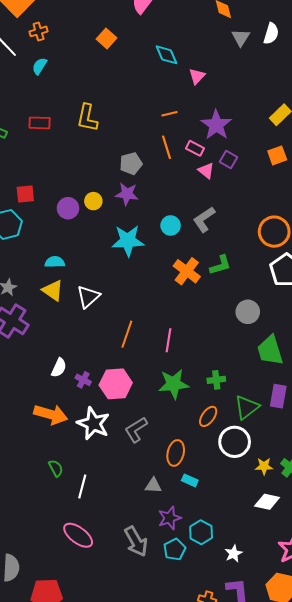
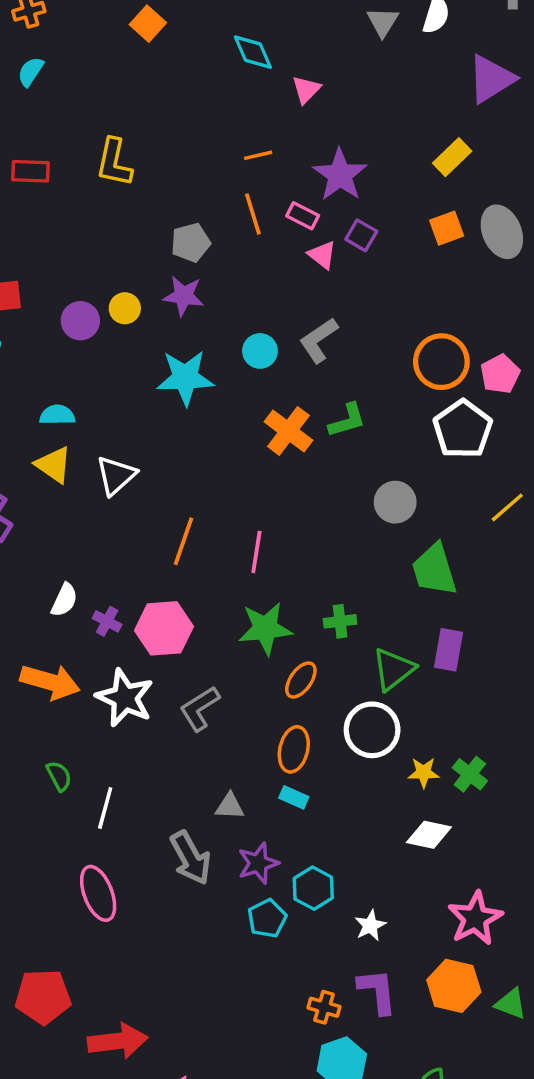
orange ellipse: (208, 416) -> (301, 680), moved
orange ellipse: (176, 453) -> (294, 749), moved
pink ellipse: (78, 535) -> (98, 893), turned 32
gray arrow: (136, 541) -> (191, 858), moved

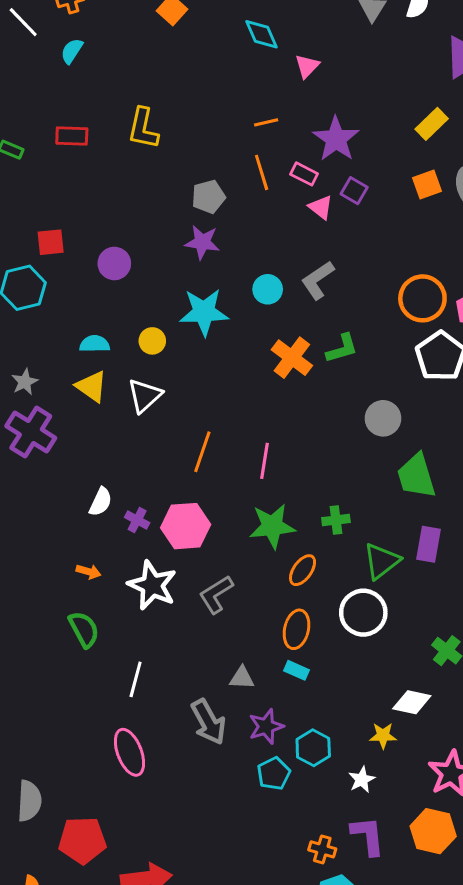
yellow circle: (125, 308) -> (152, 341), moved
orange arrow: (50, 682) -> (89, 572), size x0.5
yellow star: (424, 772) -> (383, 736), moved
green semicircle: (59, 776) -> (84, 629), moved, size x1.4

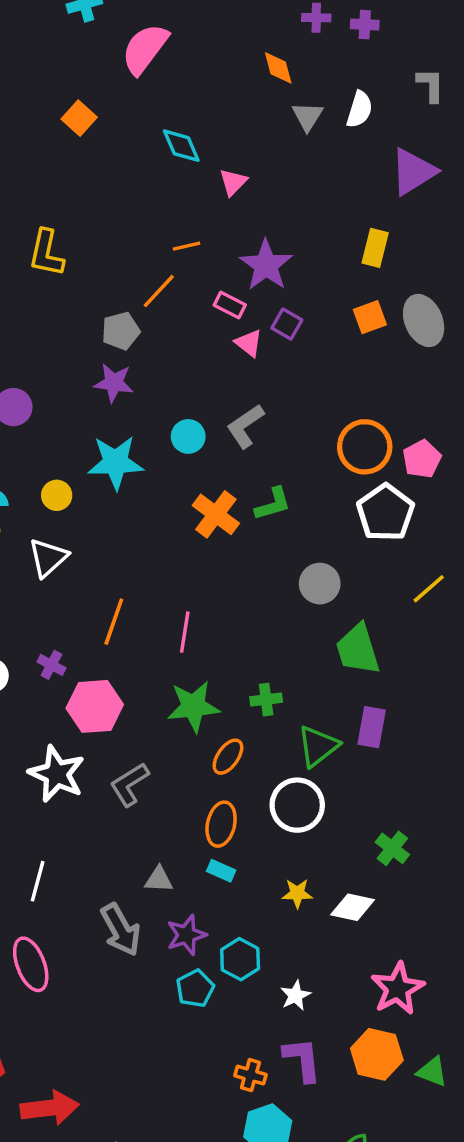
yellow rectangle: (432, 124) -> (375, 248), turned -32
orange line: (262, 172) -> (159, 291), moved, turned 60
purple cross: (137, 520) -> (51, 665), moved
yellow star: (383, 736) -> (297, 893), moved

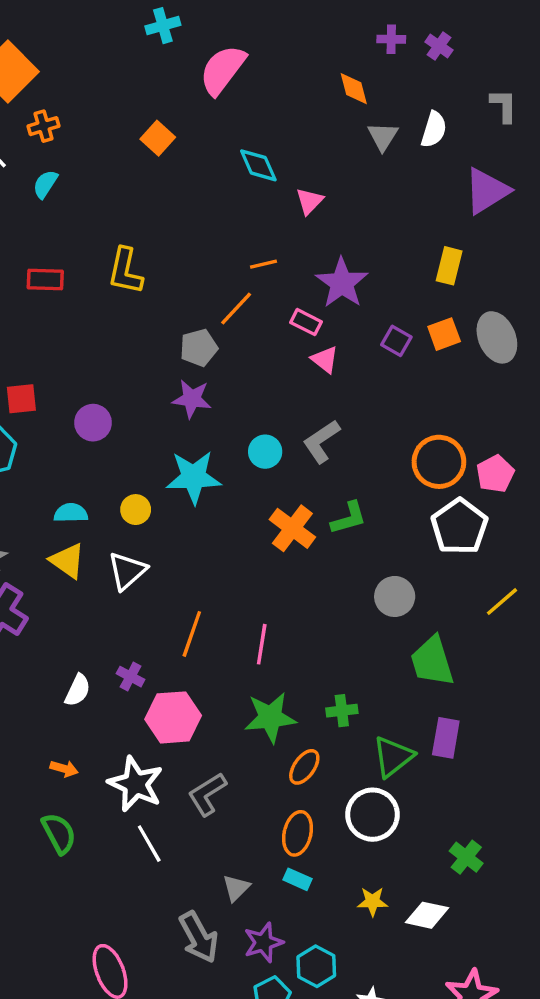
purple cross: (365, 25) -> (439, 46), turned 32
purple square: (287, 324) -> (396, 341), moved
gray triangle: (159, 879) -> (236, 888), turned -48
white line: (38, 881) -> (149, 844), moved, turned -45

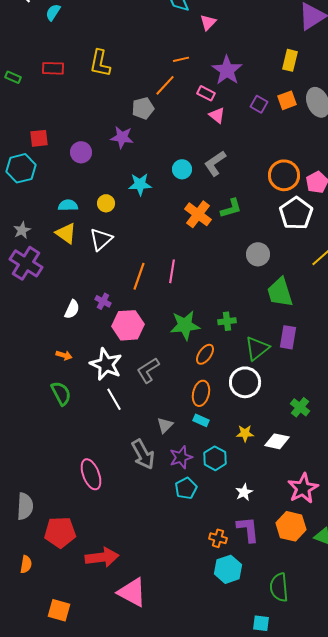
purple star: (192, 399) -> (122, 137), moved
cyan star: (194, 477) -> (140, 184), size x0.7
pink line: (262, 644) -> (172, 271), moved
cyan hexagon: (316, 966) -> (215, 458), moved

